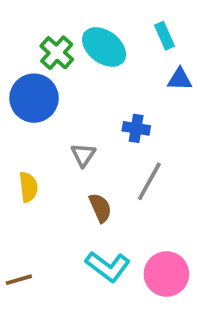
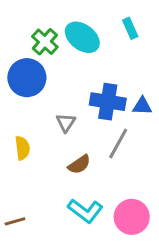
blue triangle: (180, 79) -> (142, 106), moved
blue cross: (136, 128) -> (108, 102), size x1.6
brown semicircle: (100, 208) -> (79, 164), turned 80

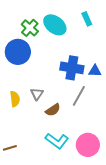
gray triangle: (66, 123) -> (37, 94), moved

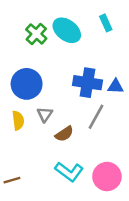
blue circle: (18, 52) -> (27, 84), moved

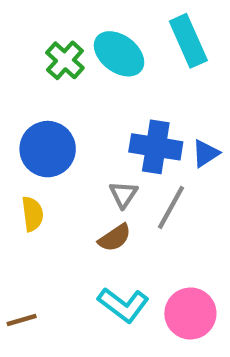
cyan rectangle: (106, 23) -> (188, 41), size x1.6
blue triangle: (116, 86) -> (206, 153), turned -35
gray triangle: (45, 114) -> (123, 194), moved

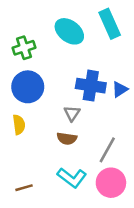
green cross: (65, 60) -> (24, 48), moved, turned 30
gray line: (171, 207) -> (107, 150), moved
brown semicircle: (115, 238) -> (67, 139), turned 42
brown line: (22, 320) -> (24, 188), moved

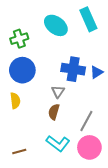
brown semicircle: (67, 139) -> (54, 112), turned 98

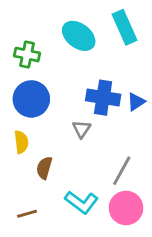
green cross: (19, 39) -> (27, 55), turned 30
brown semicircle: (54, 112) -> (44, 168), moved

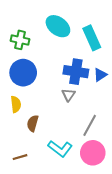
cyan rectangle: (125, 27) -> (92, 38), moved
gray triangle: (82, 129) -> (69, 95), moved

